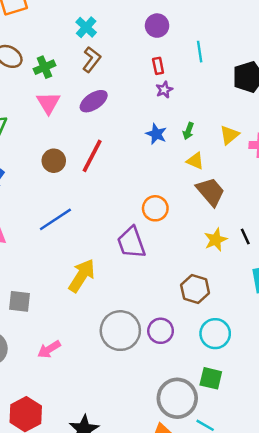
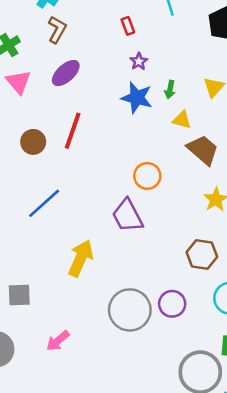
purple star: (164, 90) -> (139, 61), moved
blue star: (156, 134) -> (137, 98), size x1.4

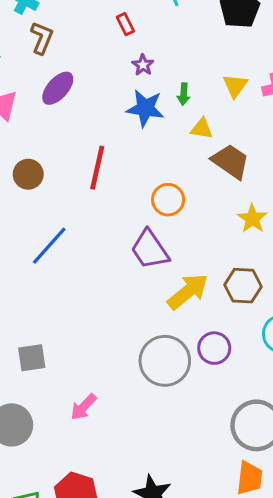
red line: (73, 131) -> (97, 168), moved
yellow arrow: (81, 258) -> (188, 292), moved, turned 33

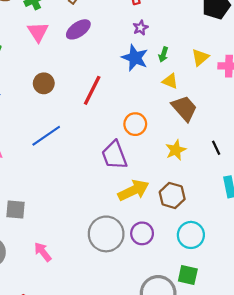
yellow star: (252, 219) -> (176, 150), moved
pink arrow: (83, 407) -> (43, 252), turned 84

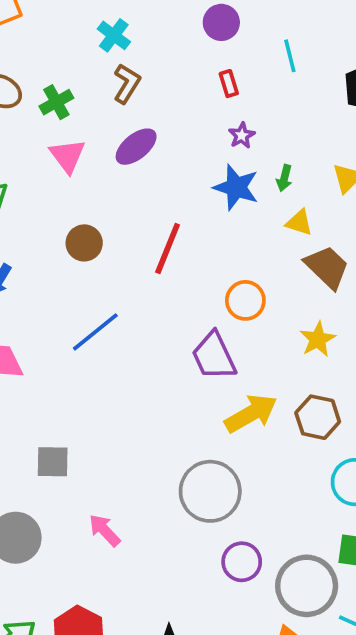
purple circle: (142, 233) -> (242, 562), moved

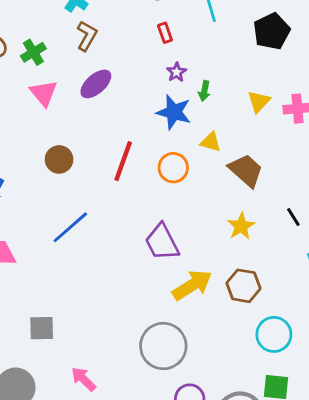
green arrow: (284, 178) -> (204, 91), moved
yellow triangle: (299, 223) -> (211, 142), moved
orange circle: (245, 300) -> (173, 168), moved

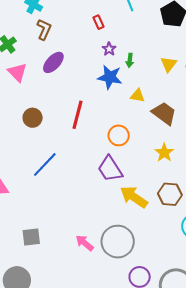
orange circle: (173, 168) -> (119, 135), moved
yellow arrow: (192, 285) -> (134, 197), turned -108
pink arrow: (84, 379) -> (85, 243), moved

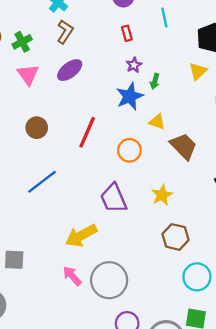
yellow triangle: (169, 64) -> (198, 71), moved
blue star: (110, 77) -> (130, 96), turned 30
orange circle: (119, 135) -> (129, 150), moved
yellow star: (164, 153) -> (162, 195), moved
yellow arrow: (134, 197) -> (81, 236), moved, turned -72

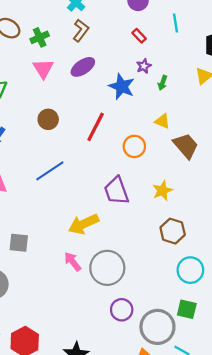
red rectangle: (127, 33) -> (139, 36), turned -32
blue star: (130, 96) -> (122, 87), moved, turned -30

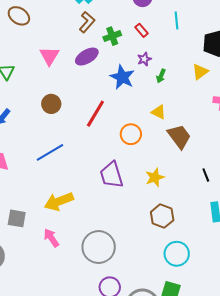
green cross: (40, 37) -> (112, 36), moved
yellow arrow: (83, 224) -> (59, 201), moved
pink arrow: (73, 261) -> (51, 238), moved

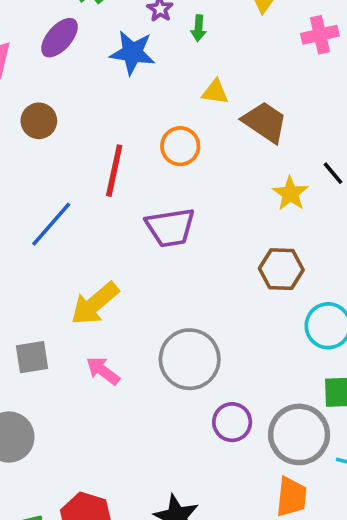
brown circle: (51, 104) -> (39, 121), moved
red line: (95, 114) -> (114, 171), moved
purple trapezoid: (112, 175) -> (170, 227), turned -64
yellow star: (155, 177) -> (290, 194), moved

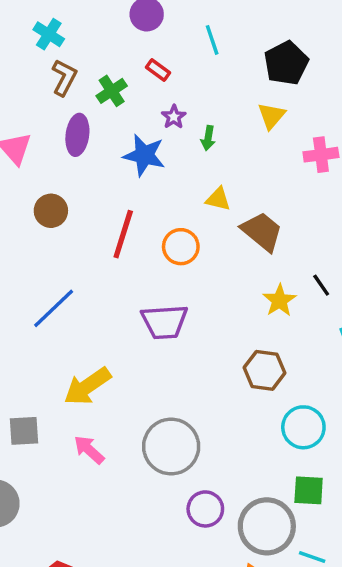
purple ellipse: (59, 38) -> (77, 135), turned -39
red line: (114, 171) -> (123, 234), moved

